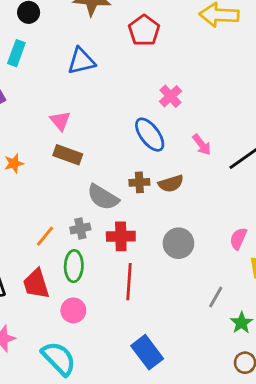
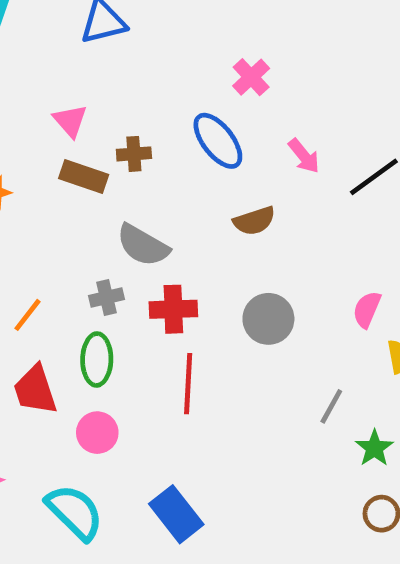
brown cross: (139, 182) -> (134, 154), moved
orange line: (45, 236) -> (27, 315), moved
blue rectangle: (147, 352) -> (176, 514), moved

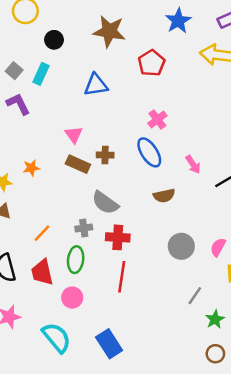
pink cross: (251, 77) -> (157, 120), moved
gray circle: (268, 319) -> (181, 246), moved

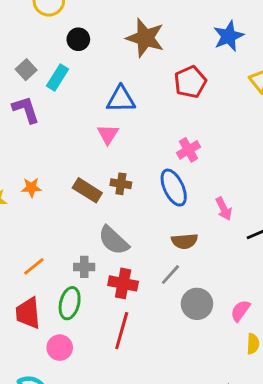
pink triangle: (74, 135) -> (108, 134), moved
gray line: (195, 296) -> (170, 275), moved

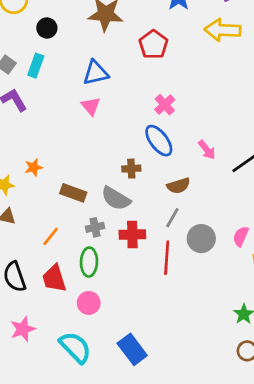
brown cross: (121, 184) -> (131, 169), moved
brown rectangle: (87, 190) -> (73, 193), moved
red line: (122, 331) -> (167, 258), moved

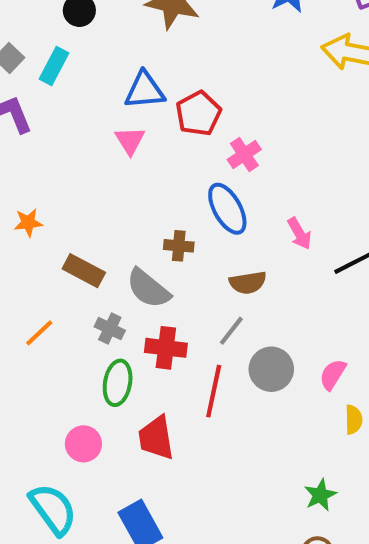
red pentagon: (153, 44) -> (198, 113), moved
gray cross: (95, 227) -> (110, 329), turned 30
green ellipse: (89, 262) -> (118, 383), moved
red trapezoid: (54, 278) -> (156, 438), moved

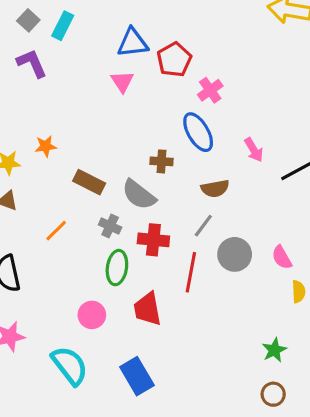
pink semicircle: (333, 374) -> (282, 257), turned -60

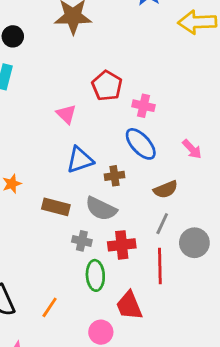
blue triangle: (133, 43) -> (80, 160), moved
pink cross: (210, 90) -> (144, 106), turned -30
orange line: (56, 231) -> (50, 307), moved
pink circle: (92, 315) -> (101, 332), moved

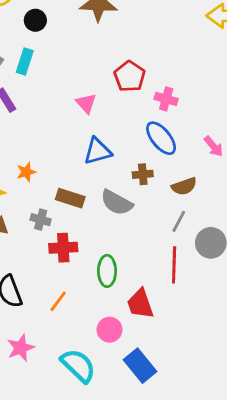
brown cross: (114, 176) -> (143, 174), moved
gray cross: (82, 241) -> (41, 220), moved
red cross: (122, 245) -> (63, 248), moved

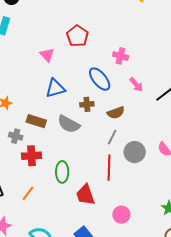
pink cross: (166, 99) -> (120, 56), moved
pink circle: (110, 330) -> (121, 215), moved

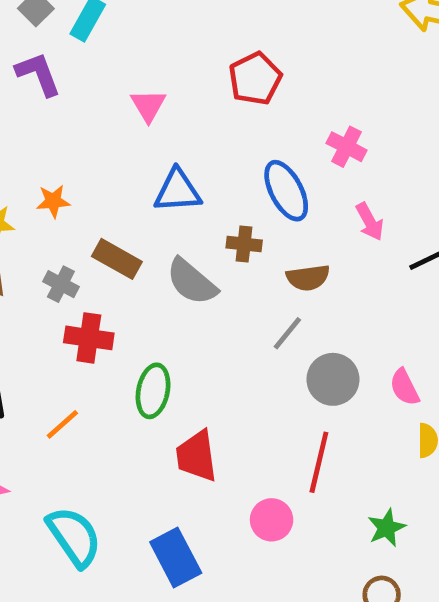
pink triangle: (47, 55) -> (148, 105), moved
red line: (109, 168) -> (319, 462), moved

